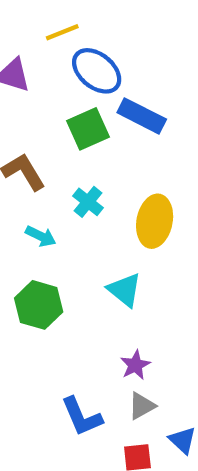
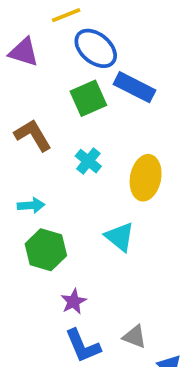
cyan arrow: (41, 236) -> (31, 205), moved, turned -30
purple star: (135, 365) -> (74, 301), moved
gray triangle: (142, 406) -> (135, 337), turned 50

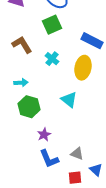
blue rectangle: (135, 87) -> (92, 41), moved

